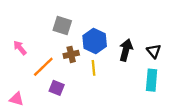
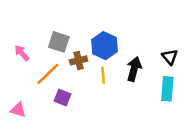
gray square: (62, 25) -> (59, 42), moved
black arrow: (126, 50) -> (134, 69), moved

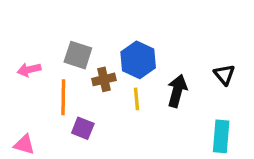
pink arrow: (22, 53) -> (29, 70), turned -63
orange line: (48, 74) -> (63, 97), turned -45
cyan rectangle: (167, 89) -> (221, 136), moved

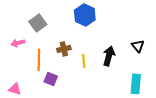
gray square: (78, 55) -> (38, 23), moved, turned 36
blue hexagon: (138, 60) -> (85, 15), moved

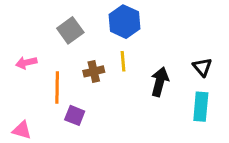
gray square: (38, 23) -> (70, 30), moved
yellow line: (84, 61) -> (123, 61), moved
cyan rectangle: (136, 84) -> (201, 107), moved

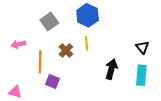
brown cross: (94, 71) -> (66, 50), turned -32
black arrow: (160, 82) -> (111, 69), moved

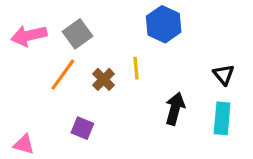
blue hexagon: (88, 15) -> (164, 24), moved
pink arrow: (18, 44) -> (29, 36), moved, size x1.5
orange line: (40, 62) -> (63, 75), moved, turned 35

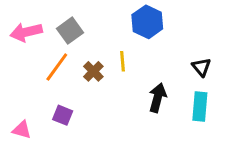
purple square: (82, 128) -> (63, 115), moved

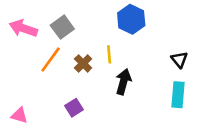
pink arrow: (26, 32) -> (23, 28), turned 32
black arrow: (158, 98) -> (123, 82), moved
purple square: (63, 115) -> (74, 108), moved, turned 36

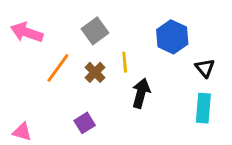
blue hexagon: (131, 19) -> (172, 37), moved
gray square: (62, 27) -> (95, 31), moved

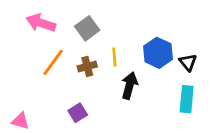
pink arrow: (27, 32) -> (41, 23), moved
blue hexagon: (172, 37) -> (158, 53), moved
brown cross: (95, 72) -> (87, 66), turned 30

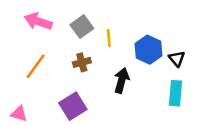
yellow line: (114, 57) -> (109, 38), moved
orange line: (53, 62) -> (36, 66), moved
purple square: (78, 113) -> (73, 106), size x1.5

